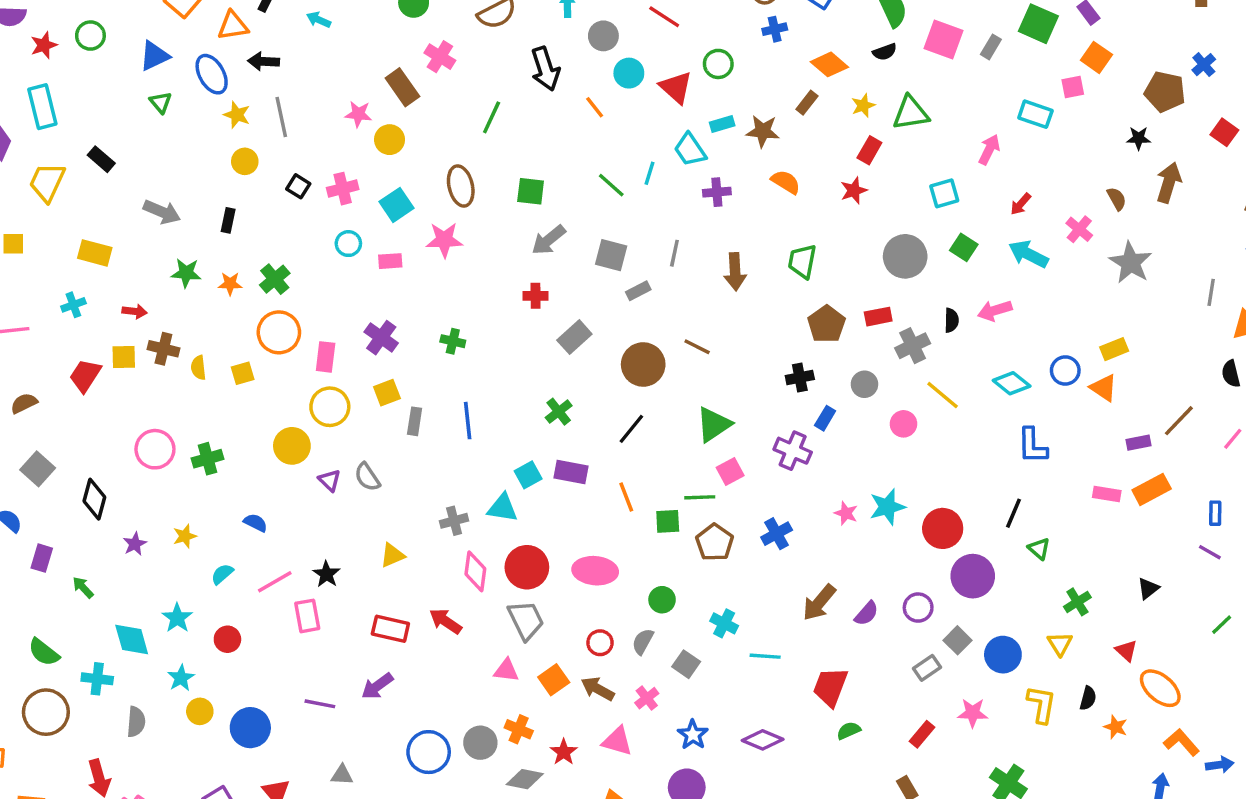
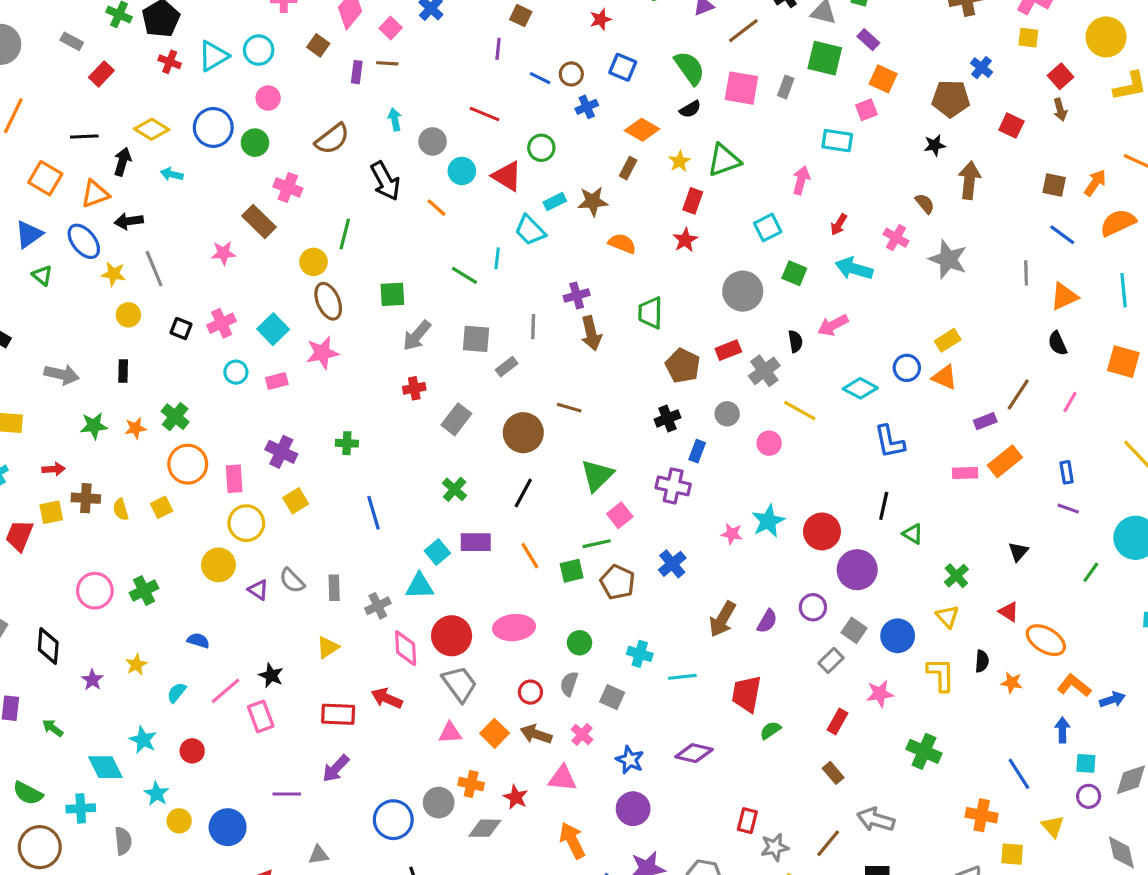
yellow circle: (390, 140) -> (313, 262), moved
purple cross: (717, 192) -> (577, 296), moved
gray rectangle: (415, 421) -> (334, 588), moved

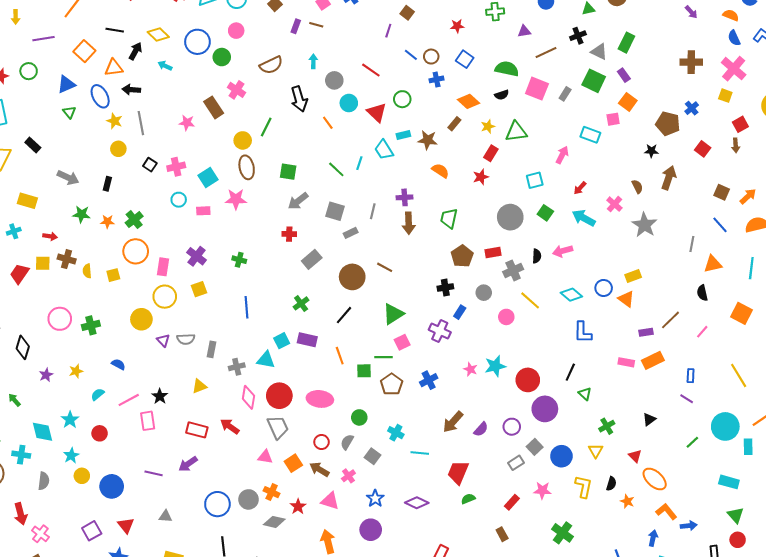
green semicircle: (690, 68) -> (507, 69), turned -55
gray semicircle: (292, 581) -> (186, 339), turned -60

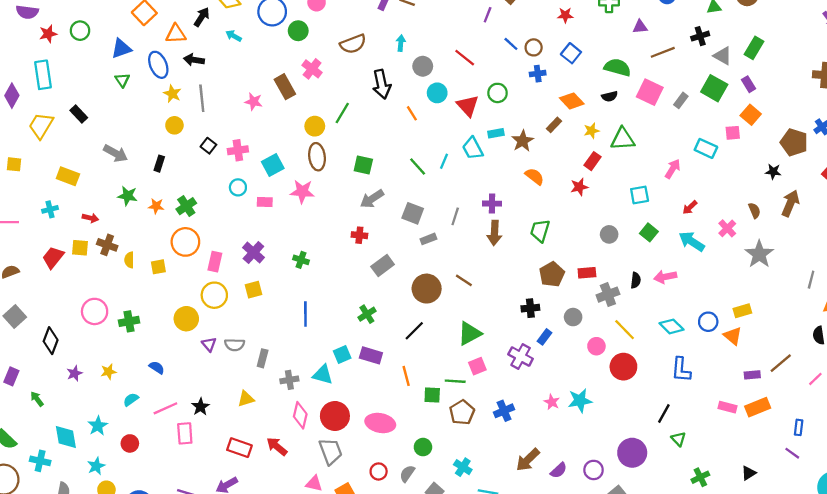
brown star: (428, 140) -> (523, 141), turned 30
gray circle: (510, 217) -> (609, 234), size x0.6
red circle: (528, 380) -> (623, 367), moved

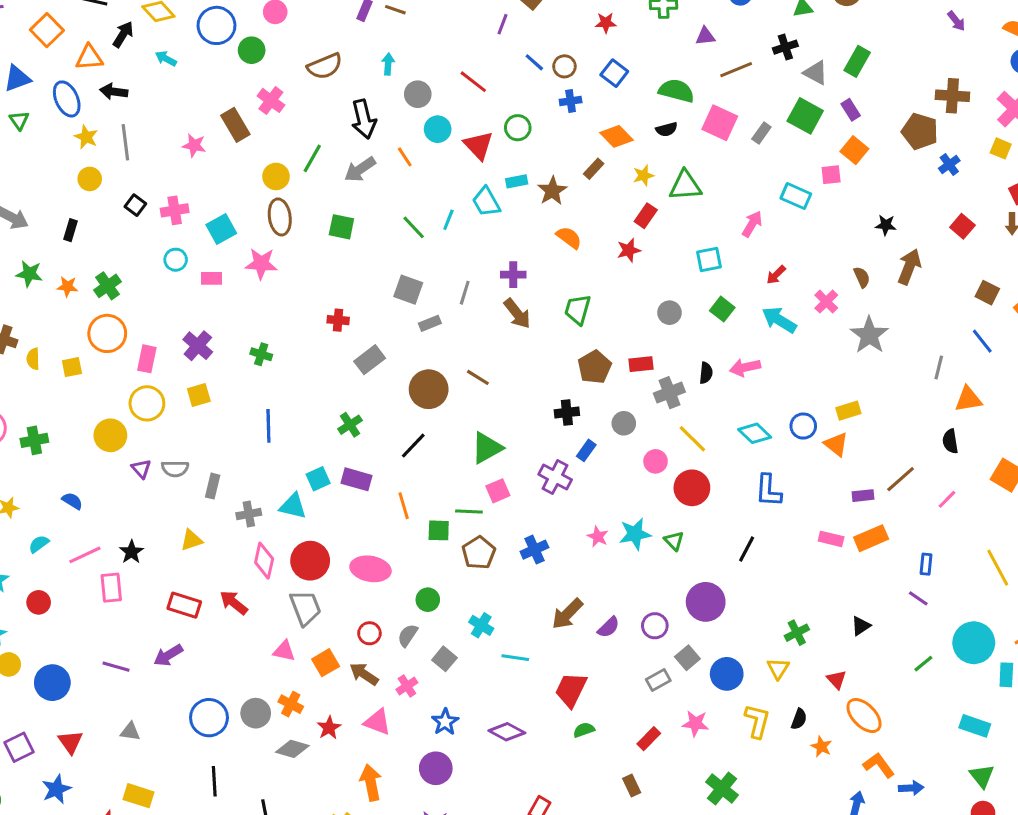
brown pentagon: (794, 142) -> (920, 131), moved
gray arrow: (372, 199) -> (360, 169), moved
brown arrow: (494, 233) -> (517, 314), turned -40
green triangle: (678, 439) -> (674, 541), moved

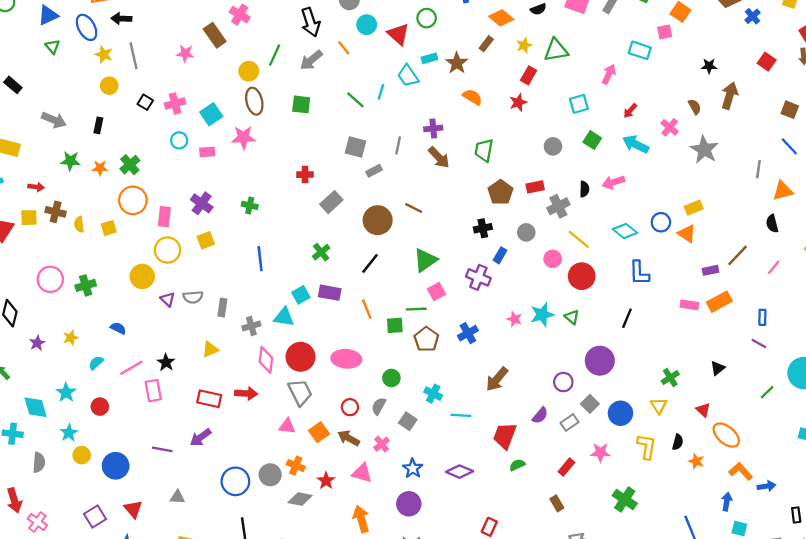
red arrow: (234, 603) -> (246, 393), turned 150
purple semicircle: (609, 627) -> (540, 415), moved

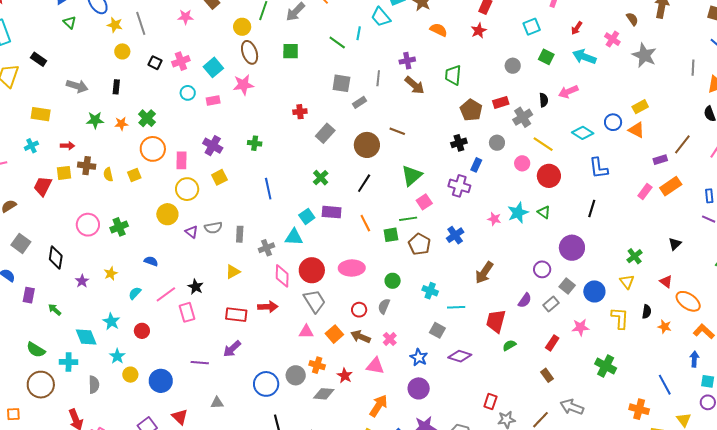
pink rectangle: (689, 305) -> (645, 192), turned -56
gray square: (408, 421) -> (437, 330), moved
orange arrow: (361, 519) -> (378, 406), turned 55

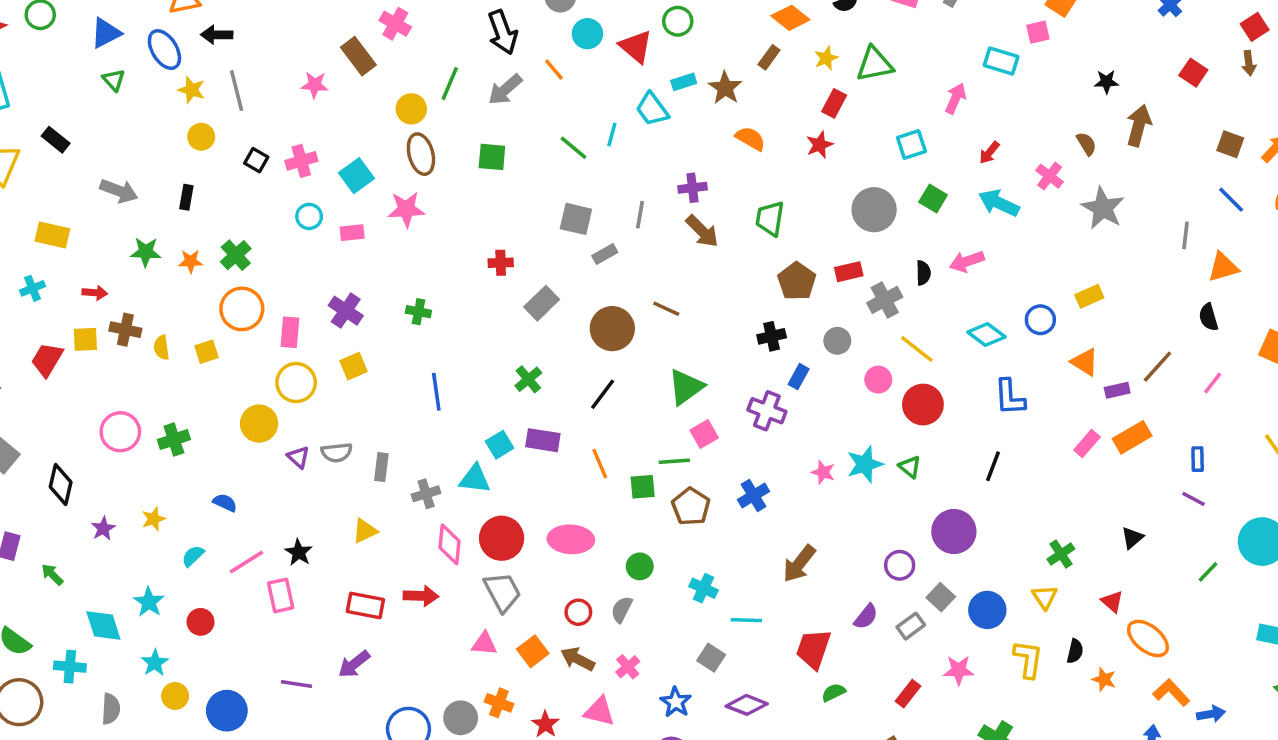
gray circle: (513, 66) -> (874, 210), size x1.6
orange triangle: (636, 130) -> (1085, 362), moved

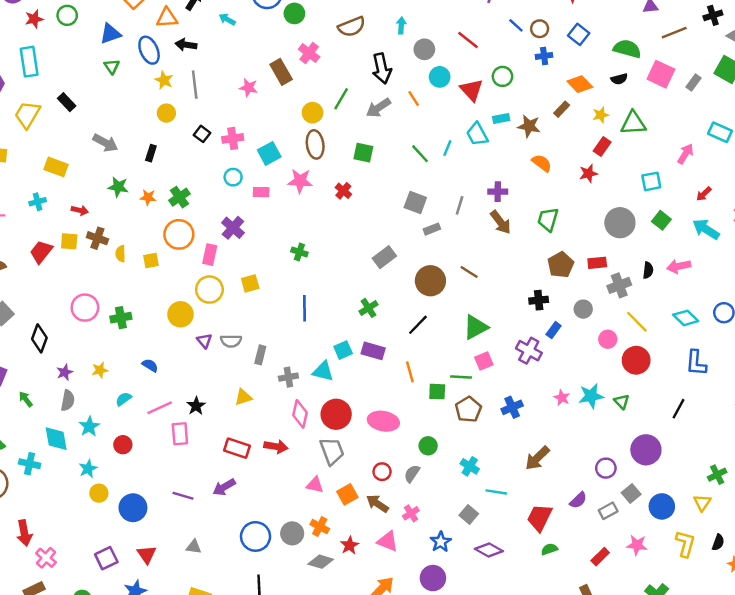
brown star: (725, 88) -> (529, 126), turned -30
red cross: (501, 263) -> (343, 191), moved, turned 35
purple cross: (346, 311) -> (233, 228), moved
gray semicircle: (111, 709) -> (68, 400), moved

